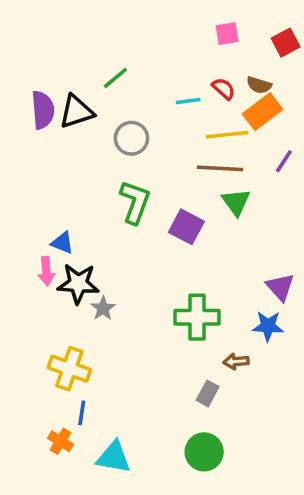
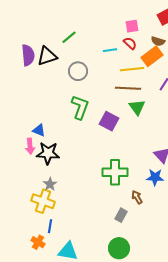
pink square: (227, 34) -> (132, 26), moved
brown semicircle: (259, 85) -> (158, 41), moved
gray star: (103, 308) -> (50, 184), moved
brown arrow: (236, 362) -> (137, 197), turned 64

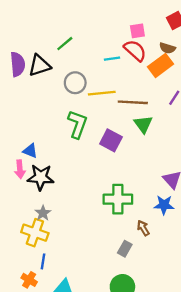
red semicircle: (130, 43) -> (135, 50), size x1.5
yellow line: (132, 69) -> (102, 93), moved

